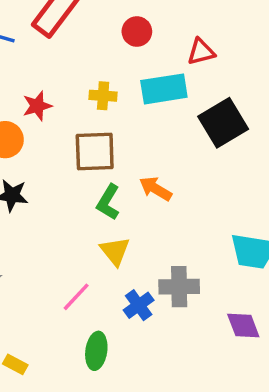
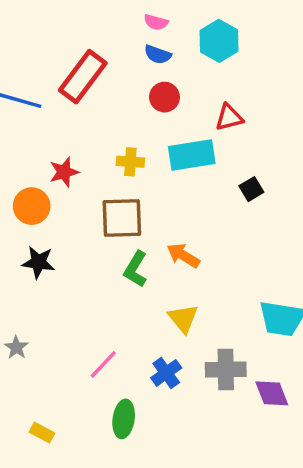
black square: (223, 123) -> (251, 189), size x0.5
yellow triangle: (115, 251) -> (183, 318), moved
gray cross: (179, 287) -> (226, 370), moved

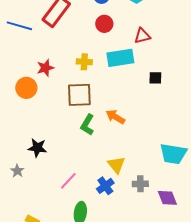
black square: (251, 189) -> (155, 78), turned 32
black star: (38, 262) -> (37, 148), moved
yellow triangle: (183, 318) -> (116, 165), moved
gray cross: (226, 370) -> (140, 184), size x0.7

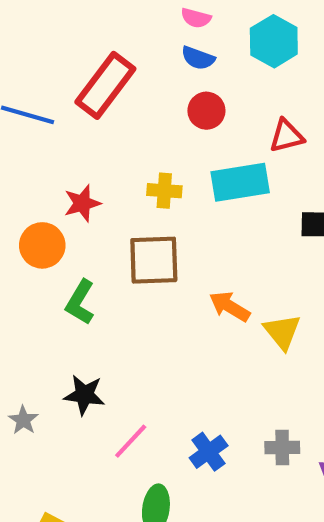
green L-shape: (87, 125) -> (80, 302), moved
black star: (37, 148) -> (84, 395), moved
yellow triangle: (116, 165) -> (282, 332), moved

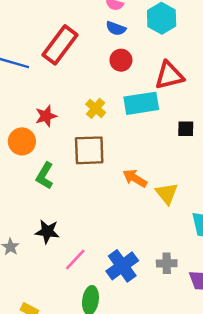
red triangle: (286, 136) -> (169, 75), size x1.4
yellow cross: (164, 191) -> (96, 108), turned 36
blue cross: (209, 452) -> (122, 266), size x1.4

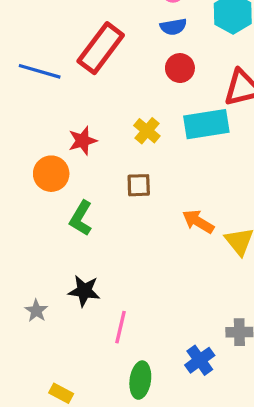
blue semicircle: (116, 28) -> (173, 27), turned -30
brown square: (89, 150) -> (139, 185), size x0.6
pink line: (75, 260) -> (121, 327), turned -30
blue cross: (122, 266) -> (200, 360), moved, size x0.7

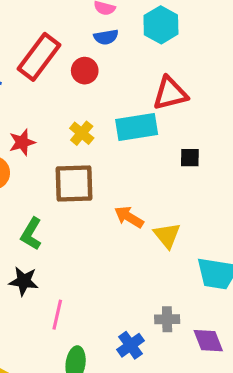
red circle: (180, 68) -> (85, 71), moved
brown square: (139, 185) -> (74, 183), size x1.8
green L-shape: (81, 218) -> (31, 234), moved

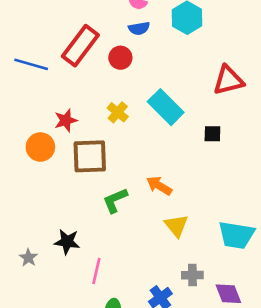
red triangle: (170, 93) -> (228, 80), moved
cyan rectangle: (137, 127) -> (166, 107), turned 54
brown square: (74, 183) -> (90, 156), moved
green L-shape: (31, 234) -> (115, 200), moved, turned 36
yellow triangle: (167, 235) -> (176, 226), moved

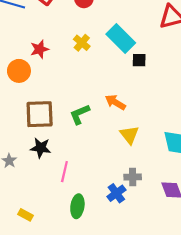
black square: (212, 134) -> (139, 60), moved
brown square: (90, 156) -> (40, 114), moved
gray cross: (192, 275) -> (133, 177), moved

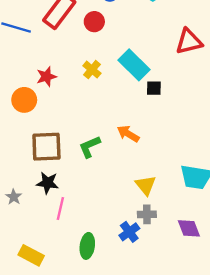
yellow triangle: (129, 135) -> (146, 185), moved
pink line: (64, 172) -> (60, 209), moved
yellow rectangle: (25, 215) -> (31, 255), size x1.5

